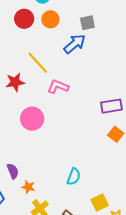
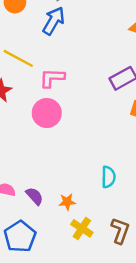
pink circle: (32, 119) -> (47, 113), moved
orange star: (28, 187) -> (67, 202), moved

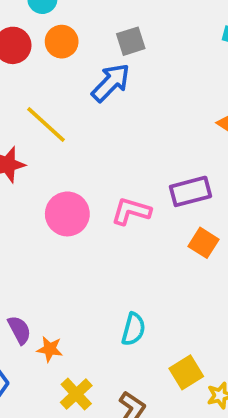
pink L-shape: (52, 78) -> (131, 211), moved
orange star: (67, 202) -> (50, 349), moved

